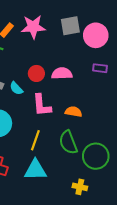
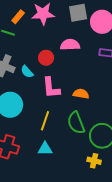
pink semicircle: (62, 73) -> (70, 45), moved
cyan triangle: (35, 170) -> (45, 149), size x0.7
yellow cross: (80, 187) -> (94, 161), moved

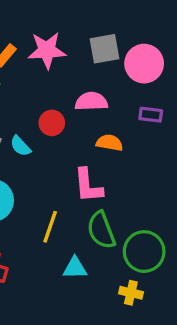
pink L-shape: (51, 88) -> (88, 186), moved
orange semicircle: (81, 94) -> (109, 143), moved
cyan triangle: (45, 149) -> (75, 268), moved

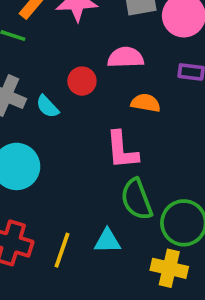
yellow line: (50, 227) -> (62, 250), moved
yellow cross: (131, 293) -> (169, 268), size x1.4

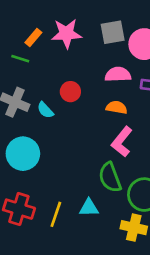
pink semicircle: (126, 57) -> (118, 74), moved
pink L-shape: (122, 150) -> (122, 142), moved, turned 44

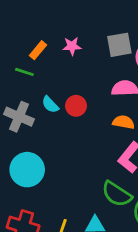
pink star: (66, 34) -> (72, 46), size x0.6
cyan semicircle: (45, 110) -> (50, 104), moved
green semicircle: (110, 177) -> (117, 194), turned -36

